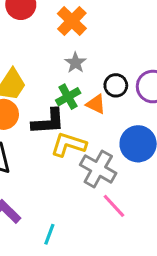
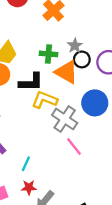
gray star: (75, 63) -> (75, 46), moved
green cross: (68, 97) -> (49, 54), moved, turned 30
orange triangle: (96, 104) -> (66, 72), size x1.6

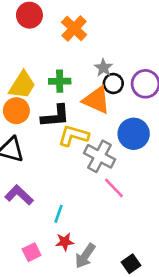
green cross: (49, 54) -> (60, 81), moved

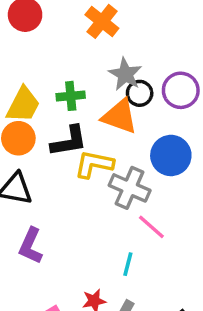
orange cross: (74, 28) -> (102, 21), moved
gray star: (103, 68) -> (125, 74), size x1.4
purple L-shape: (19, 195) -> (31, 246), turned -104
cyan line: (58, 214) -> (128, 264), moved

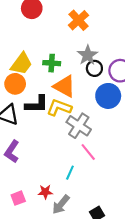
orange triangle: (120, 116) -> (65, 86), moved
black L-shape: (69, 141) -> (37, 104), moved
blue circle: (171, 155) -> (108, 96), moved

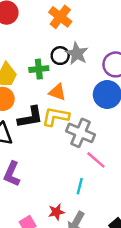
black circle: (94, 68) -> (60, 56), moved
orange triangle: (65, 86) -> (57, 92), size x0.7

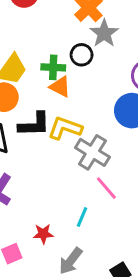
gray star: (77, 54) -> (104, 33), moved
orange triangle: (57, 92) -> (60, 87), moved
red star: (56, 212) -> (43, 234), moved

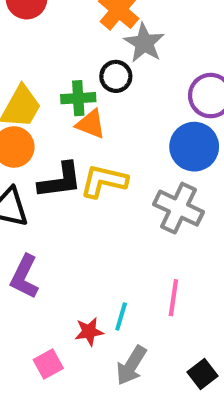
gray cross: (92, 152) -> (179, 208), moved
pink line: (106, 188) -> (173, 298), moved, turned 55
cyan line: (82, 217) -> (121, 317), moved

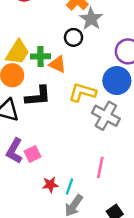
green cross: (78, 98) -> (40, 56), moved
yellow L-shape: (104, 181) -> (82, 92), moved
cyan line: (121, 317) -> (70, 186), moved
pink square: (48, 364) -> (33, 154), moved

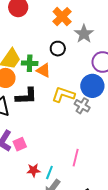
gray star: (91, 19) -> (84, 34), moved
gray cross: (106, 116) -> (82, 106), moved, size x0.7

